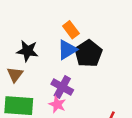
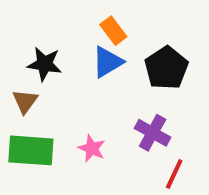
black pentagon: (88, 53) -> (166, 68), moved
purple cross: (62, 87) -> (153, 133), moved

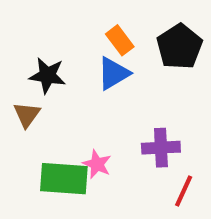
black pentagon: (166, 68) -> (180, 47), moved
purple cross: (153, 133) -> (161, 148), turned -32
green rectangle: (31, 150) -> (64, 179), moved

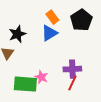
black star: (47, 75) -> (17, 34), turned -30
red line: (184, 191) -> (72, 83), moved

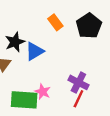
blue triangle: (49, 33) -> (35, 51), moved
purple cross: (72, 69) -> (78, 82), turned 30

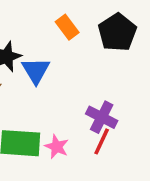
blue triangle: (35, 51) -> (36, 70), turned -30
pink star: (43, 92) -> (57, 147), moved

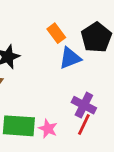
blue triangle: (36, 70) -> (70, 58), moved, turned 40

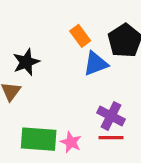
red line: (84, 124) -> (111, 138), turned 65

